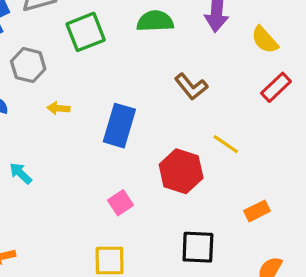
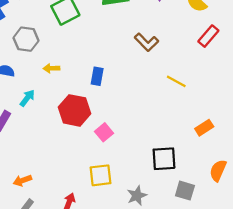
blue rectangle: (119, 126) -> (97, 76), size x0.6
red hexagon: (181, 171) -> (74, 110), moved
cyan arrow: (21, 173) -> (27, 98), moved, turned 90

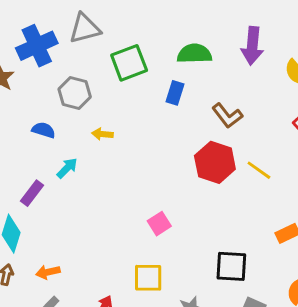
blue rectangle: (97, 76) -> (175, 93), moved
red hexagon: (74, 110) -> (215, 162), moved

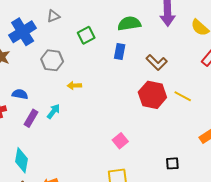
gray triangle: (85, 28) -> (53, 16), size x0.6
green square: (129, 63) -> (86, 35), size x0.7
blue semicircle: (44, 130) -> (20, 94), moved
purple rectangle: (32, 193) -> (31, 118), moved
black square: (231, 266) -> (172, 163), size x0.6

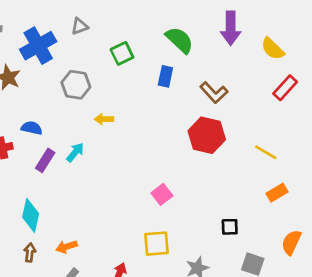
green semicircle: (129, 24) -> (180, 40), turned 50
yellow line: (183, 96) -> (266, 152), moved

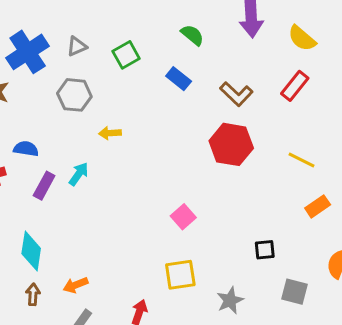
gray triangle: (80, 26) -> (77, 46), moved
green semicircle: (180, 40) -> (192, 35), size x0.7
blue rectangle: (165, 76) -> (179, 79), turned -60
red rectangle: (285, 88) -> (295, 86), moved

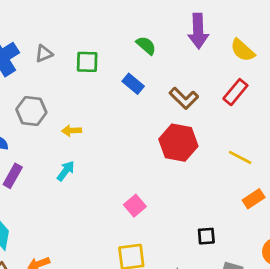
green square: (126, 55) -> (87, 62), turned 30
gray hexagon: (74, 95) -> (31, 111), moved
cyan arrow: (79, 174) -> (66, 171), moved

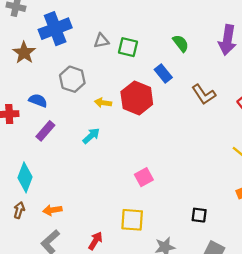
gray triangle: (44, 54) -> (101, 41), moved
red hexagon: (178, 143) -> (137, 98), moved

